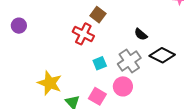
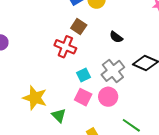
black semicircle: (141, 34) -> (116, 37), moved
pink square: (97, 96) -> (83, 97), moved

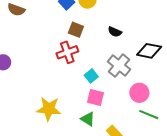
red cross: (65, 47) -> (67, 52), turned -30
pink circle: (108, 97) -> (139, 93), moved
green triangle: (59, 115) -> (88, 119), moved

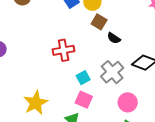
brown square: (76, 30) -> (99, 22), moved
yellow star: (49, 109) -> (36, 103), turned 30

